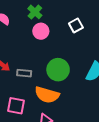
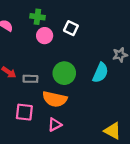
green cross: (35, 12) -> (37, 17), turned -32
white square: (76, 26) -> (71, 28), moved, turned -32

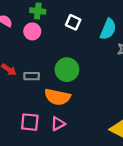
pink circle: (45, 36) -> (32, 31), moved
cyan semicircle: (100, 73) -> (108, 29), moved
pink square: (24, 112) -> (30, 122), moved

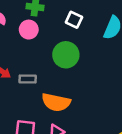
green circle: (67, 70) -> (66, 55), moved

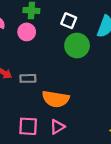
green circle: (66, 55) -> (77, 46), moved

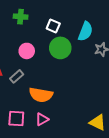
pink circle: (27, 32) -> (27, 51), moved
gray rectangle: (28, 78) -> (17, 76), turned -40

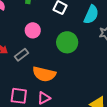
green circle: (60, 48) -> (67, 42), moved

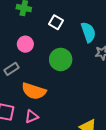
cyan semicircle: (91, 15) -> (88, 32), turned -48

